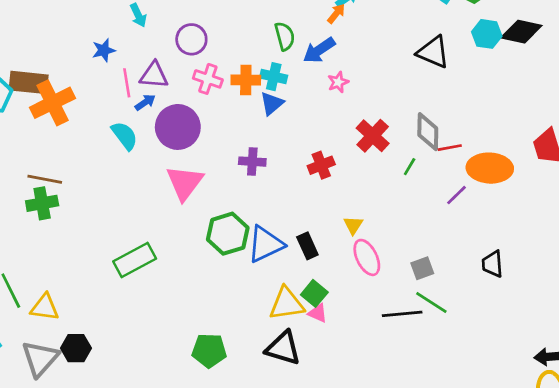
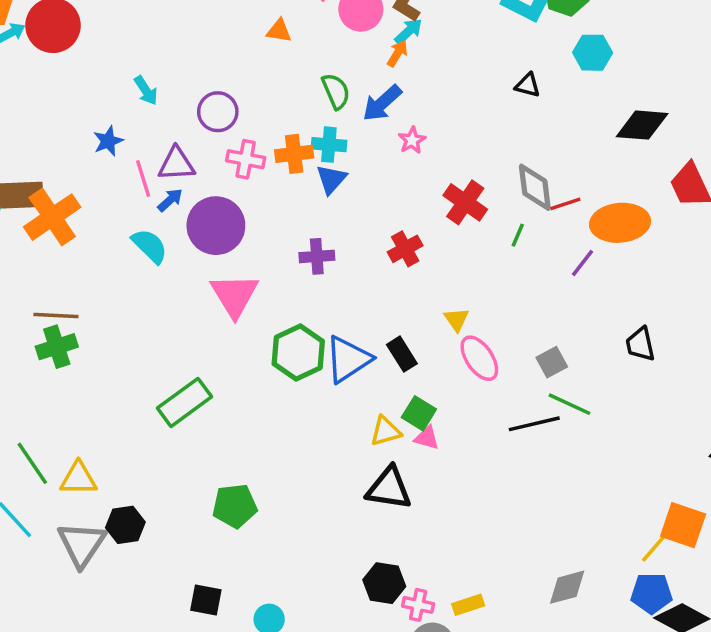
black diamond: (521, 32) -> (642, 125), moved
black triangle: (433, 52) -> (528, 85), size x0.6
yellow triangle: (287, 304) -> (386, 431), size x0.7
green pentagon: (209, 350) -> (235, 506), moved

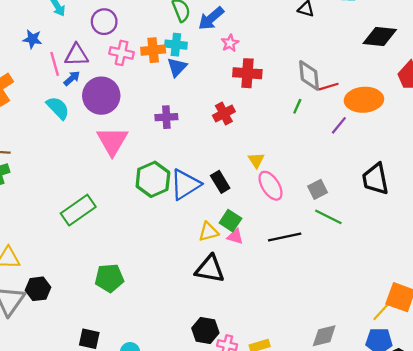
blue star: (108, 141) -> (32, 39), turned 30
red cross: (465, 202) -> (247, 73), moved, turned -32
black trapezoid: (640, 344) -> (375, 179), size x1.4
black line: (534, 424) -> (285, 237), moved

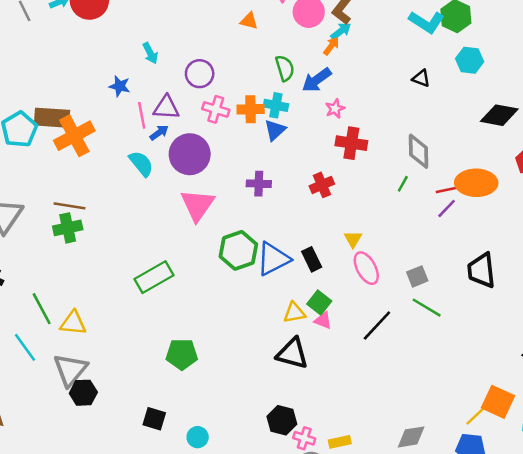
red line: (329, 87) -> (447, 190), moved
black line: (285, 237) -> (377, 325), turned -40
black hexagon: (38, 289) -> (83, 393), moved

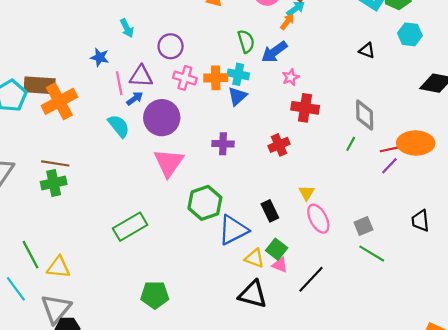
blue triangle: (273, 259) -> (233, 230), moved
black trapezoid: (481, 270) -> (420, 221), size x0.7
yellow triangle: (294, 313) -> (254, 258), turned 30
black line: (377, 325) -> (311, 279), moved

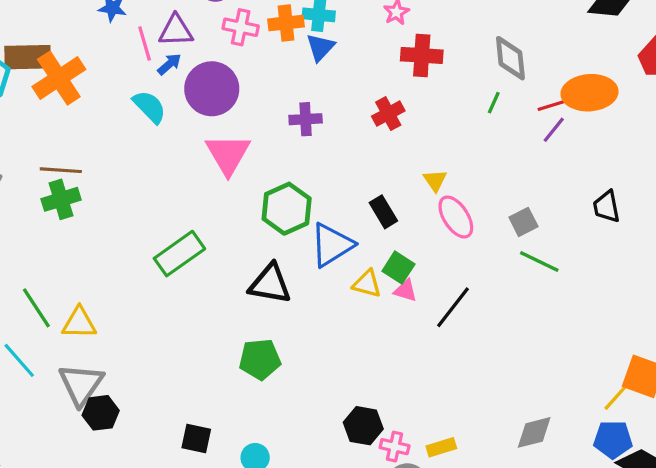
black triangle: (253, 294) -> (270, 284), moved
green pentagon: (155, 295) -> (260, 359), moved

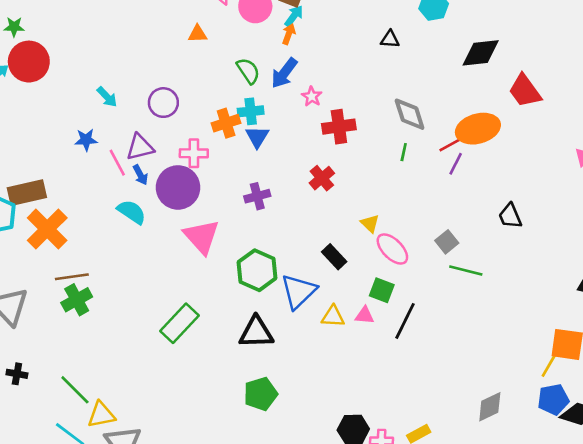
pink cross: (241, 27) -> (194, 153), moved
blue arrow: (169, 64) -> (140, 175), turned 114
orange cross: (59, 78) -> (47, 229), moved
green square: (398, 268) -> (382, 290), moved
yellow triangle: (79, 323) -> (101, 415), moved

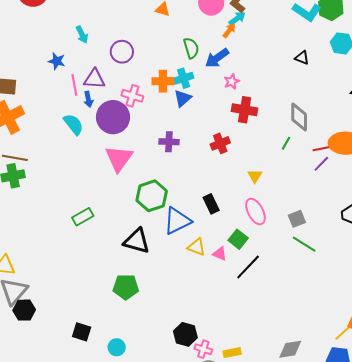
cyan cross: (251, 111) -> (184, 78), turned -30
yellow triangle: (370, 223) -> (255, 176), moved
green rectangle: (179, 323) -> (83, 217), size x0.7

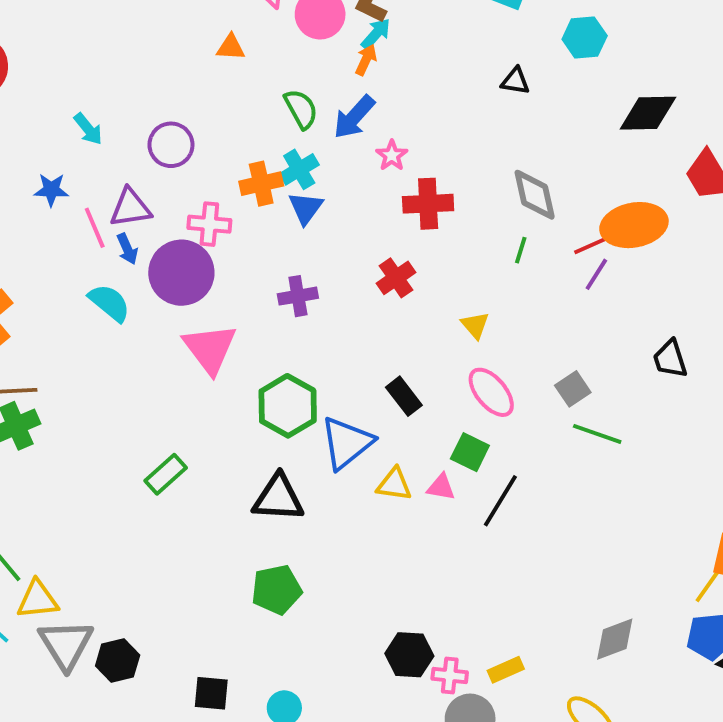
black hexagon: (24, 310) -> (118, 661), moved

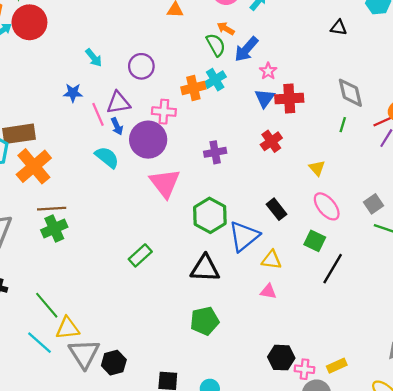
orange arrow: (366, 60) -> (226, 28), moved, turned -84
blue triangle: (306, 208) -> (265, 98), moved
pink triangle: (441, 487) -> (268, 291), moved

